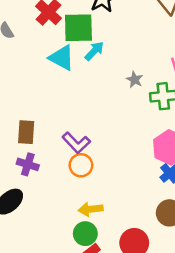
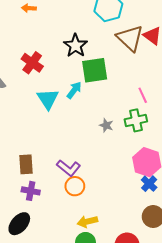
green square: (78, 28) -> (95, 70), moved
cyan triangle: (62, 58) -> (48, 99), turned 35
gray star: (135, 80) -> (106, 125), moved

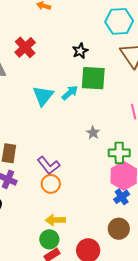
black star: (76, 46) -> (80, 51), size x0.7
red cross: (32, 63) -> (25, 47), moved
green cross: (136, 120) -> (119, 153), moved

